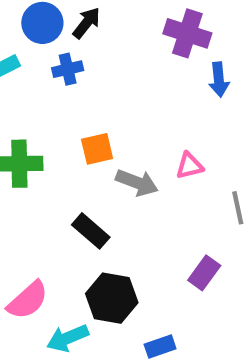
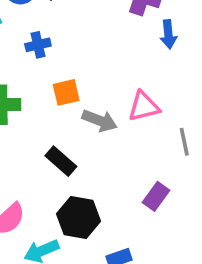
blue cross: (68, 69) -> (38, 45), moved
pink triangle: (189, 166) -> (144, 107), size x1.4

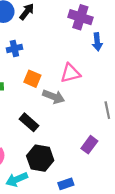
orange square: (66, 92) -> (32, 79), turned 36
pink triangle: (144, 107) -> (70, 73), moved

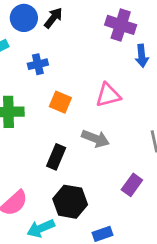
gray arrow: (54, 97) -> (95, 139), moved
black rectangle: (29, 122) -> (56, 157), turned 72

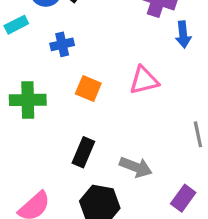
gray arrow: (95, 139) -> (136, 167), moved
purple rectangle: (132, 185) -> (183, 198), moved

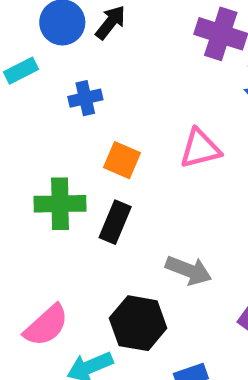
green cross: (28, 100) -> (60, 204), moved
black rectangle: (83, 152) -> (115, 222), moved

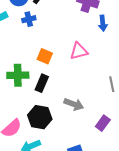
blue cross: (85, 98) -> (29, 19), moved
black hexagon: (138, 323) -> (40, 117), moved

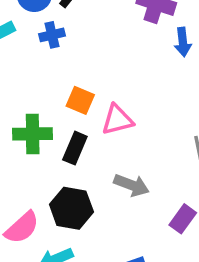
pink triangle: (79, 51) -> (117, 120), moved

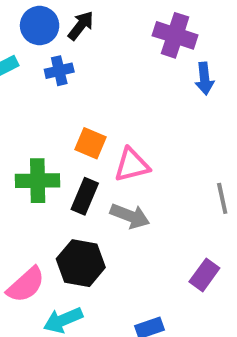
gray arrow: (132, 185) -> (130, 216), moved

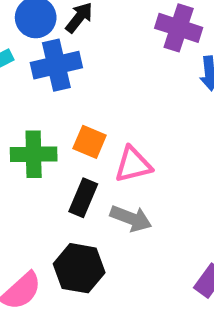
blue cross: (59, 71) -> (56, 65), size x1.6
green cross: (38, 181) -> (34, 154), moved

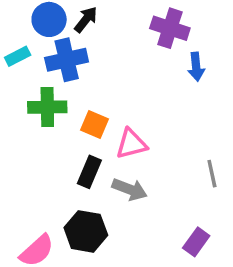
green cross: (34, 154) -> (47, 107), moved

